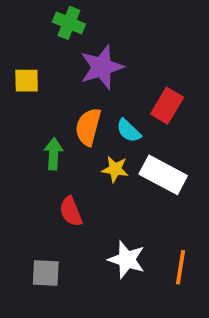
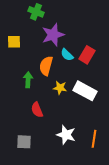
cyan semicircle: (129, 131) -> (67, 55), moved

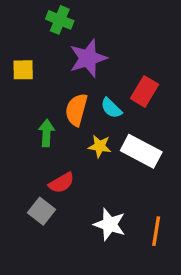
cyan semicircle: (67, 55) -> (111, 108), moved
red semicircle: (37, 110) -> (61, 183), turned -98
gray square: (24, 142) -> (41, 211), moved, turned 35

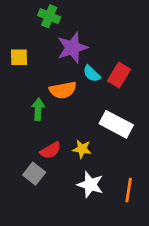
cyan semicircle: (111, 108) -> (92, 74), moved
orange semicircle: (76, 110) -> (63, 90), turned -116
yellow star: (100, 146) -> (82, 149), moved

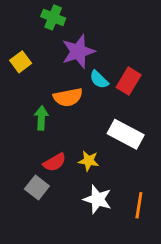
yellow square: (19, 57) -> (21, 62), turned -36

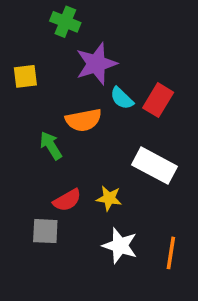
yellow square: (21, 62) -> (25, 76), turned 30
green arrow: (41, 118) -> (51, 146), turned -35
gray square: (37, 187) -> (45, 231), turned -35

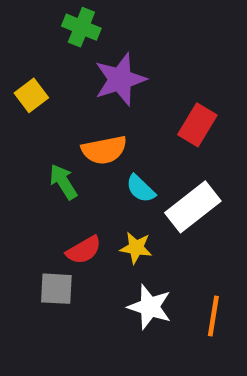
yellow square: (25, 76) -> (31, 95), turned -30
cyan semicircle: (122, 98) -> (141, 189), moved
white rectangle: (155, 166) -> (193, 207), turned -66

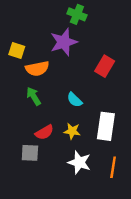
green cross: (81, 27) -> (77, 14), moved
yellow square: (31, 95) -> (17, 50), turned -35
orange semicircle: (104, 150) -> (37, 69), moved
white rectangle: (193, 207) -> (106, 126), moved, turned -44

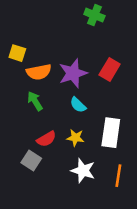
green cross: (77, 14) -> (94, 15), moved
purple star: (64, 42) -> (73, 73), moved
gray square: (30, 153) -> (31, 160), turned 30

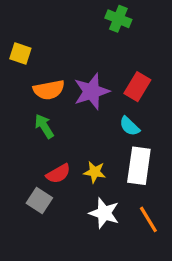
yellow square: (17, 53) -> (20, 54), moved
cyan semicircle: (78, 105) -> (129, 126), moved
orange line: (118, 176) -> (148, 219), turned -40

